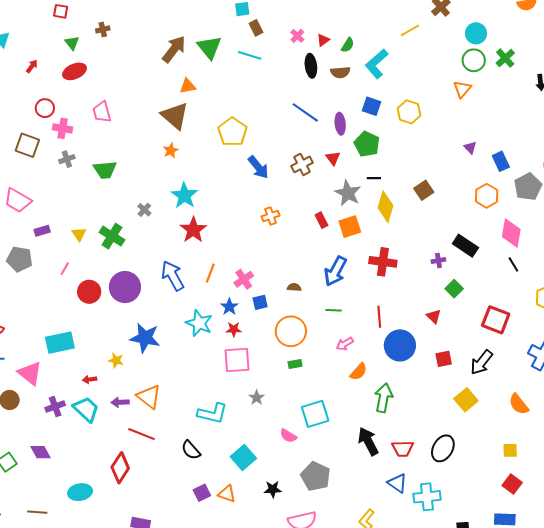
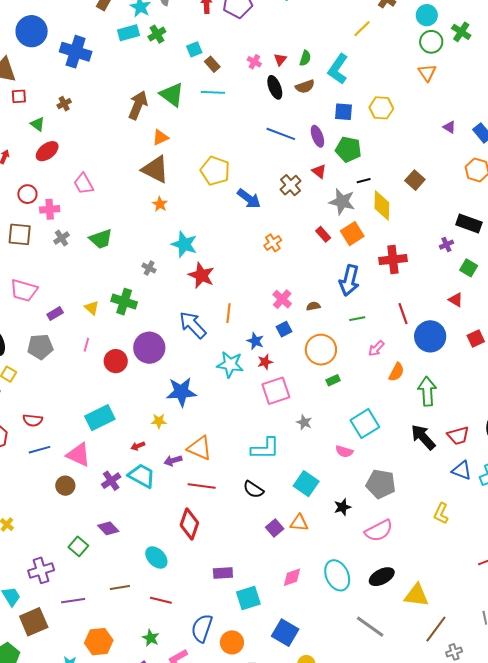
pink cross: (244, 279) -> (282, 299), moved
cyan ellipse: (80, 492) -> (156, 557), turned 70

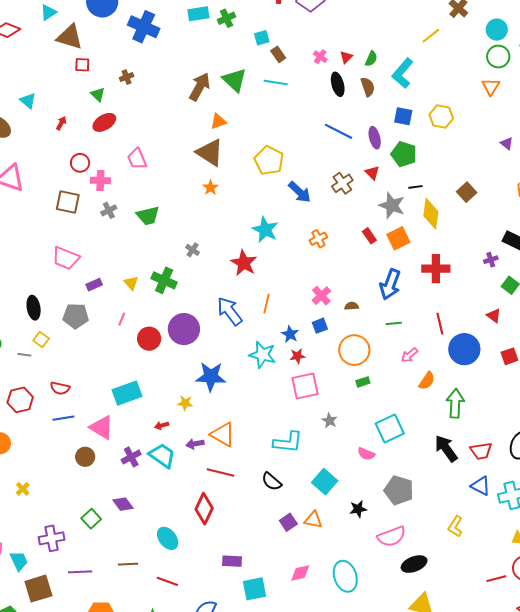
brown semicircle: (305, 86) -> (368, 87), turned -96
cyan star: (184, 244) -> (265, 230), moved
black ellipse: (382, 577) -> (414, 564), moved

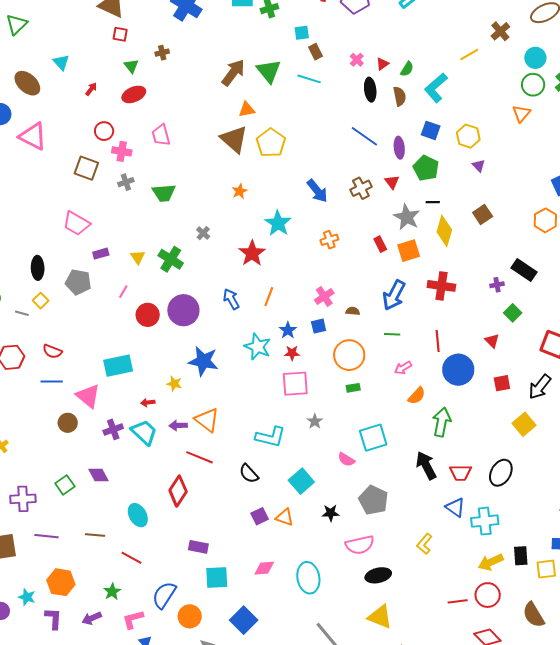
purple triangle: (507, 143) -> (479, 166), moved
yellow pentagon: (269, 161) -> (271, 143), moved
orange star: (210, 188) -> (240, 191), moved
blue arrow: (230, 311) -> (231, 299), size x0.7

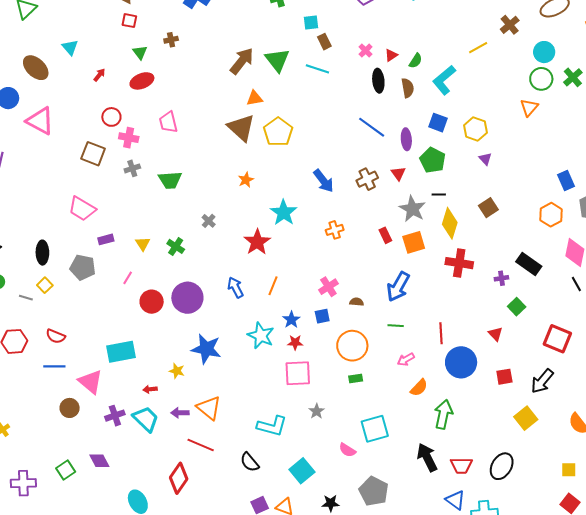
green cross: (171, 259) -> (176, 246), size x0.7
red cross: (441, 286) -> (459, 263), moved

